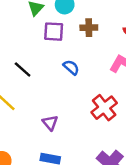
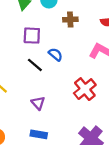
purple square: (54, 32) -> (32, 36), moved
black line: (23, 69) -> (35, 65), moved

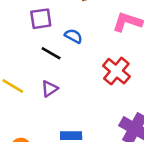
purple triangle: (38, 103) -> (50, 89), moved, turned 48

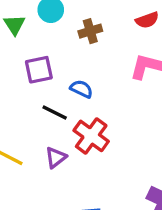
red cross: (116, 71) -> (91, 136), moved

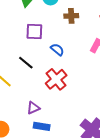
black line: (55, 113) -> (26, 63), moved
purple triangle: (56, 157) -> (33, 108), moved

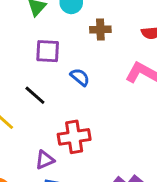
red cross: (56, 79) -> (74, 137), moved, turned 30

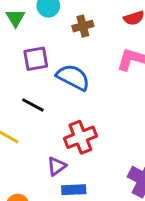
blue semicircle: (80, 77) -> (73, 77), size x1.6

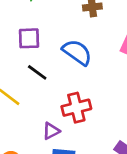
purple square: (36, 59) -> (29, 38), moved

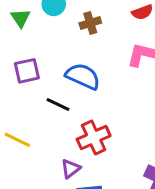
black line: (37, 72) -> (58, 105), moved

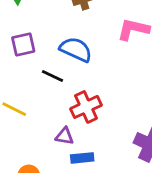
purple triangle: (71, 169) -> (64, 136), turned 48

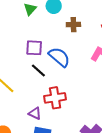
purple square: (23, 44) -> (34, 48), moved

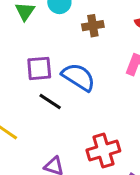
red cross: (55, 98) -> (103, 151), moved

